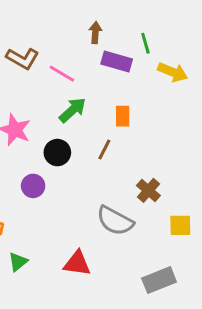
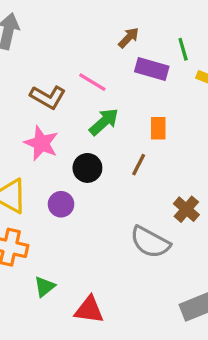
brown arrow: (95, 33) -> (129, 38), turned 40
brown L-shape: (22, 58) -> (48, 97), moved
red triangle: (77, 263) -> (89, 310), moved

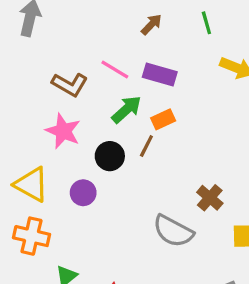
green line: (183, 49) -> (206, 23), moved
purple rectangle: (152, 69) -> (160, 74), moved
orange rectangle: (158, 128) -> (163, 119), moved, turned 65
brown line: (139, 165) -> (146, 146), moved

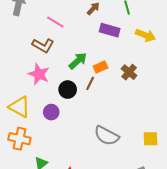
pink line: (115, 69) -> (55, 22), moved
purple rectangle: (160, 74) -> (110, 30), moved
brown cross: (210, 198) -> (129, 72), moved

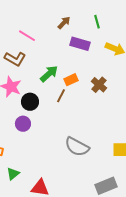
black circle: (68, 90) -> (30, 102), moved

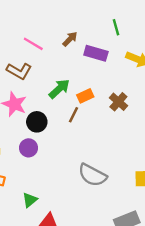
brown arrow: (64, 23) -> (70, 39), moved
green triangle: (13, 174) -> (30, 200), moved

